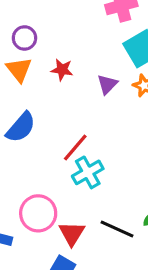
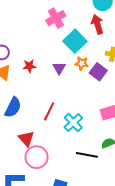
cyan cross: (88, 172) -> (73, 123), moved
red triangle: (72, 234) -> (26, 139), moved

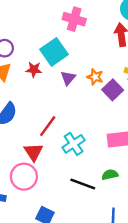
pink cross: (56, 18) -> (74, 19), turned 36
cyan square: (75, 41) -> (54, 52), moved
red triangle: (26, 139) -> (33, 152), moved

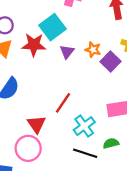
red star: (34, 70) -> (34, 45), size x1.5
red line: (48, 126) -> (63, 103), moved
cyan cross: (74, 144) -> (84, 126), moved

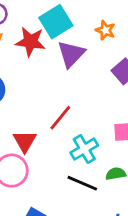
orange star: (93, 50) -> (105, 30), moved
purple triangle: (67, 52) -> (71, 54), size x1.5

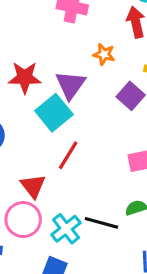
cyan square: (56, 22) -> (54, 113), moved
cyan cross: (84, 149) -> (66, 229), moved

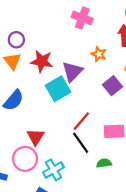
red line: (68, 155) -> (81, 121), moved
black line: (101, 223) -> (81, 143), moved, turned 30

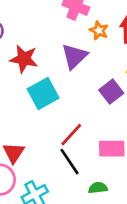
orange star: (99, 54) -> (99, 30), moved
purple triangle: (72, 72) -> (74, 56), moved

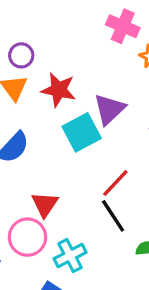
purple triangle: (74, 56) -> (109, 109), moved

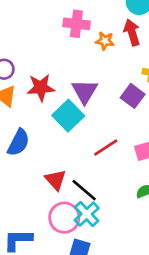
red line: (115, 183) -> (106, 147), turned 30
black line: (113, 216) -> (84, 190), moved
pink circle: (27, 237) -> (64, 218), moved

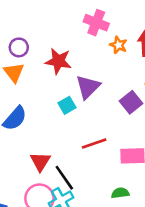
red star: (41, 88) -> (58, 61), moved
cyan square: (68, 116) -> (67, 105), size x0.6

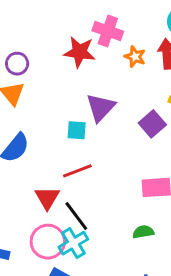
red star: (58, 61) -> (79, 52), moved
cyan square: (67, 105) -> (77, 130), turned 36
red line: (94, 143) -> (77, 171), moved

